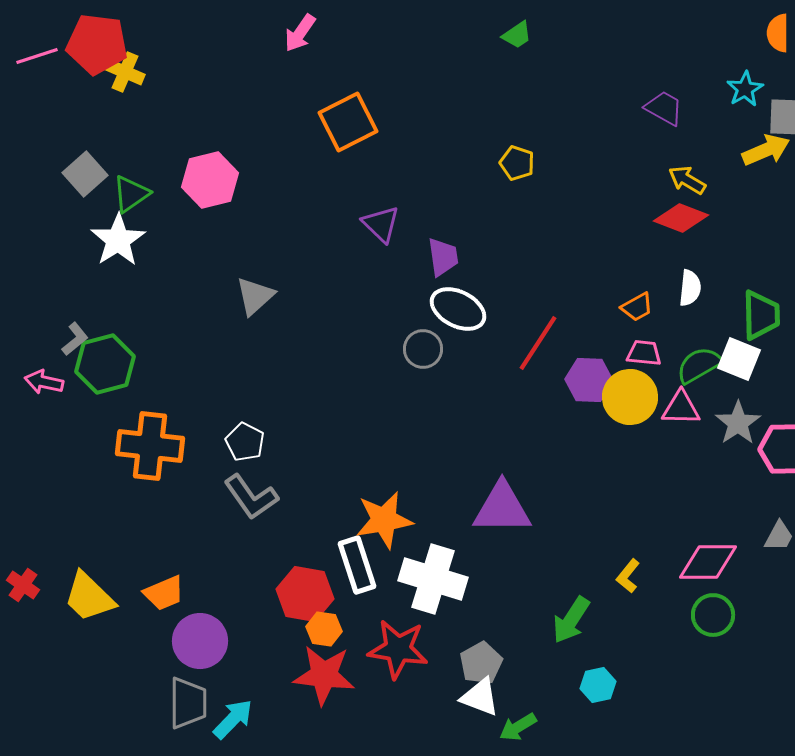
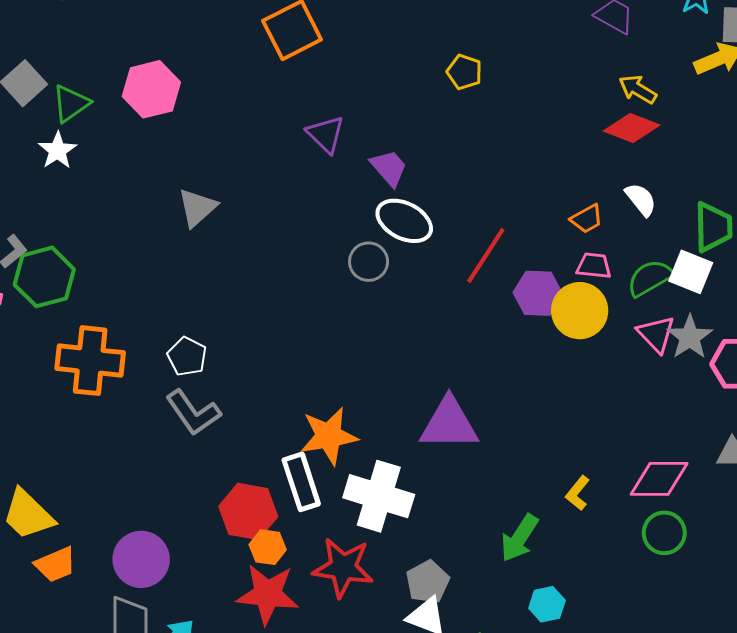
white star: (118, 240) -> (58, 150), size x0.7
purple trapezoid: (443, 257) -> (389, 168), turned -33
white semicircle: (690, 288) -> (641, 199), turned -45
pink triangle: (681, 408) -> (656, 334), moved, turned 45
orange trapezoid: (164, 593) -> (55, 564), moved

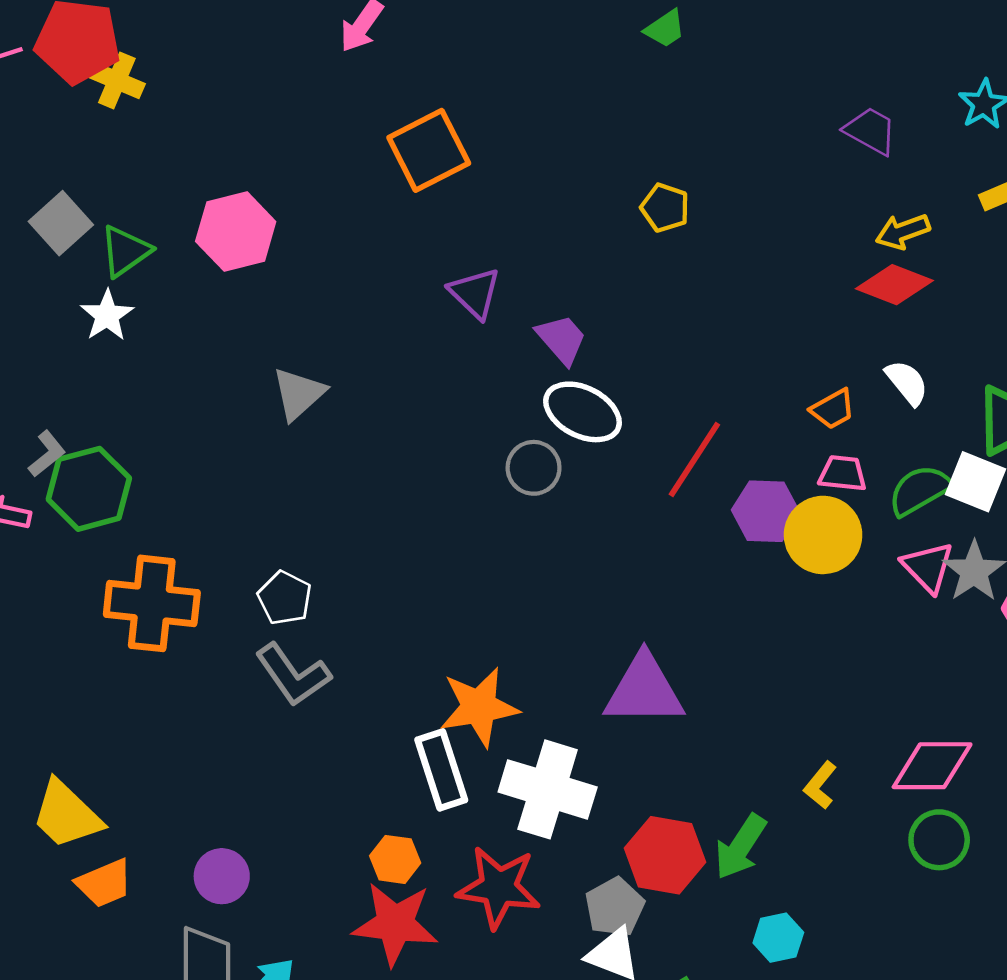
yellow arrow: (638, 89) -> (903, 232), turned -51
red hexagon: (248, 511) -> (665, 855), moved
purple circle: (141, 559) -> (222, 876), size x0.7

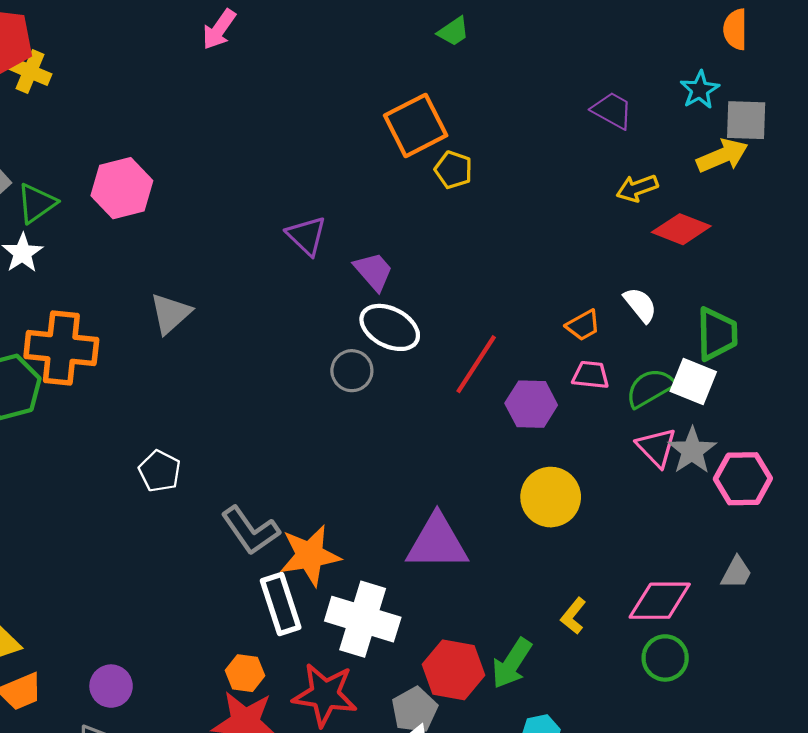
orange square: (429, 150) -> (416, 125), moved
red diamond: (894, 285) -> (681, 229), moved
yellow circle: (823, 535) -> (551, 497), moved
orange cross: (152, 603) -> (61, 348), moved
gray L-shape: (293, 675) -> (250, 531), moved

